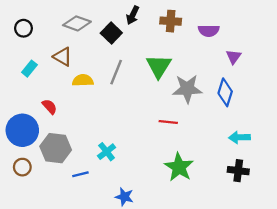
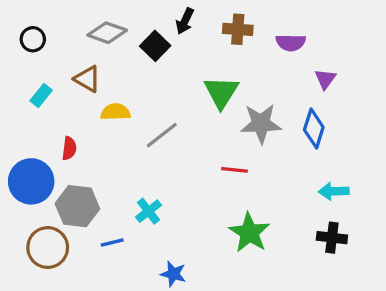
gray line: (116, 72) -> (162, 135), moved, turned 30
red semicircle: (50, 107) -> (69, 148), turned 49
brown circle: (22, 167) -> (48, 248), moved, size x1.6

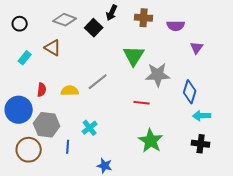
yellow semicircle: (115, 112) -> (70, 91), moved
blue diamond: (314, 129) -> (190, 92), moved
blue line: (112, 243) -> (68, 147), turned -72

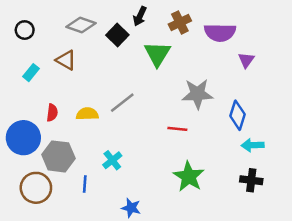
brown cross: (144, 18) -> (180, 22), turned -30
purple semicircle: (176, 26) -> (220, 33), size x1.4
green triangle: (134, 56) -> (157, 54), moved

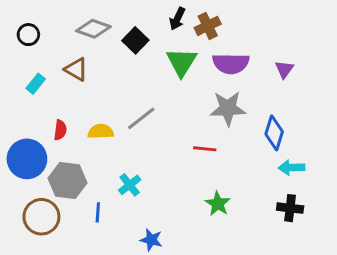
black arrow: (140, 16) -> (177, 19), moved
purple semicircle: (220, 33) -> (231, 63), moved
green star: (189, 177) -> (218, 204), size x0.7

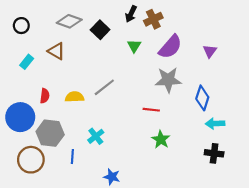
green triangle: (182, 62) -> (134, 46), size x0.6
purple semicircle: (231, 63) -> (170, 47), turned -50
green star: (218, 204) -> (161, 139), moved

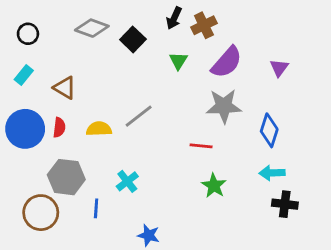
brown triangle: (56, 51) -> (65, 88), moved
cyan rectangle: (27, 62) -> (24, 75), moved
blue circle: (20, 117) -> (25, 129), moved
cyan arrow: (215, 124) -> (272, 173), moved

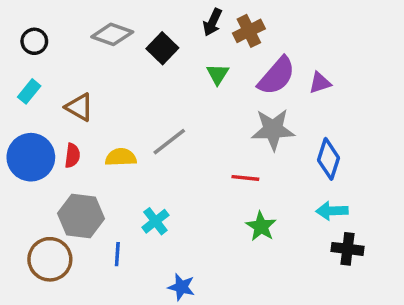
purple triangle: (279, 68) -> (320, 83), moved, turned 36

